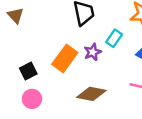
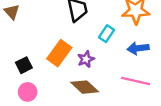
purple star: (93, 52) -> (86, 59), moved
brown diamond: (91, 94) -> (85, 87), turned 32

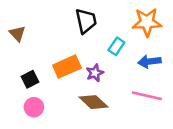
brown triangle: (12, 12) -> (17, 34), moved
orange rectangle: (59, 53) -> (67, 67), turned 30

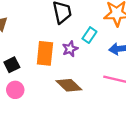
orange rectangle: (67, 67) -> (45, 53), turned -60
purple star: (95, 73) -> (70, 49), moved

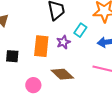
black square: (12, 65) -> (12, 56), turned 32
pink circle: (15, 90) -> (33, 85), moved

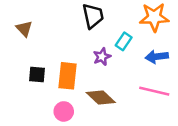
orange rectangle: (41, 46) -> (68, 76), moved

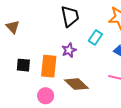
purple star: (102, 57) -> (69, 50), moved

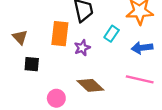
brown triangle: (13, 27) -> (20, 37), moved
orange rectangle: (49, 66) -> (60, 34), moved

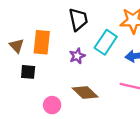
orange rectangle: (60, 34) -> (42, 42), moved
cyan rectangle: (112, 34) -> (106, 42), size x1.5

